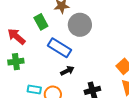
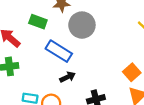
green rectangle: (41, 22) -> (38, 22), turned -42

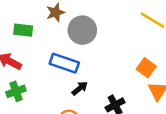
green rectangle: (38, 22) -> (23, 30), moved

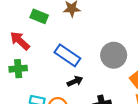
gray circle: (82, 30) -> (114, 55), moved

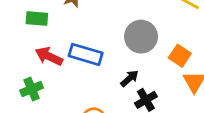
red arrow: (20, 41) -> (49, 56), moved
black arrow: (75, 81) -> (130, 78), moved

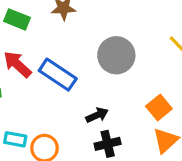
gray circle: (141, 37) -> (116, 55), moved

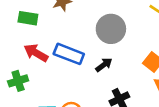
black arrow: (97, 115) -> (104, 65), moved

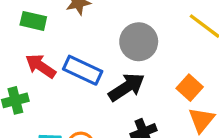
black arrow: (104, 65) -> (127, 87), size x1.6

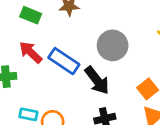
black arrow: (127, 87) -> (97, 80), turned 76

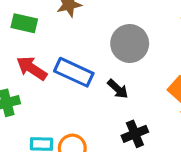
black arrow: (97, 80) -> (118, 89), size x0.6

